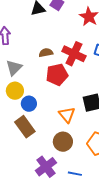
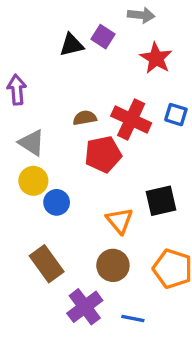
gray triangle: (14, 68) -> (32, 143), turned -42
brown rectangle: (25, 127) -> (47, 264), moved

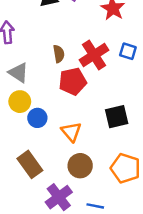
brown semicircle: (85, 118) -> (59, 54), turned 90
red cross: (131, 119) -> (94, 55), turned 32
orange triangle: (120, 221) -> (71, 132), moved

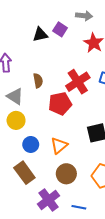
brown semicircle: (59, 54) -> (38, 81), moved
blue circle: (37, 118) -> (31, 144), moved
orange triangle: (71, 132) -> (59, 146), turned 30

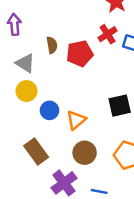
red cross: (78, 82) -> (108, 34), moved, size x0.7
red pentagon: (60, 104) -> (80, 54), moved
blue circle: (31, 144) -> (49, 110), moved

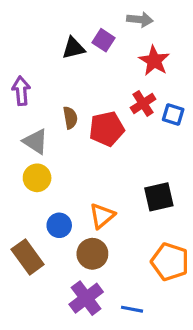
blue circle: (49, 110) -> (59, 225), moved
brown rectangle: (36, 152) -> (28, 257), moved
brown circle: (85, 153) -> (92, 254), moved

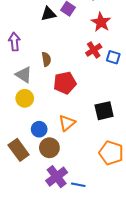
red pentagon: (107, 129) -> (65, 83), moved
brown circle: (92, 254) -> (49, 148), moved
blue line: (132, 309) -> (78, 185), moved

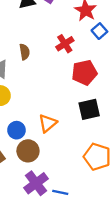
red cross: (94, 50) -> (65, 44), moved
blue square: (113, 57) -> (99, 31), moved, turned 32
red pentagon: (65, 83) -> (84, 73), moved

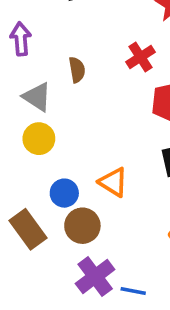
orange triangle: (48, 123) -> (113, 182), turned -48

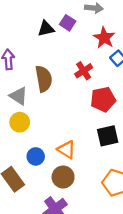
brown semicircle: (77, 70) -> (44, 79), size x1.6
brown circle: (82, 226) -> (63, 177), moved

